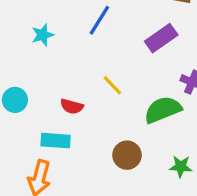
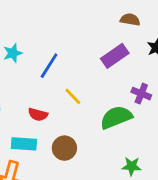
blue line: (99, 20) -> (49, 66), moved
brown circle: (127, 155) -> (64, 148), moved

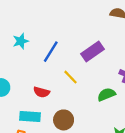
purple rectangle: (115, 56) -> (93, 52), moved
green semicircle: (116, 117) -> (106, 94), size x0.7

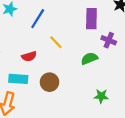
purple rectangle: (93, 52) -> (91, 19), moved, turned -54
red semicircle: (42, 92) -> (29, 56), turned -32

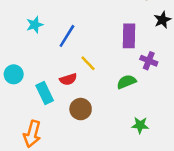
red semicircle: (29, 56) -> (68, 79), moved
cyan rectangle: (18, 79) -> (45, 93), moved, turned 60

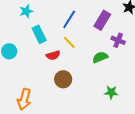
blue line: (67, 36) -> (69, 19), moved
purple rectangle: (129, 36) -> (102, 20), turned 30
cyan rectangle: (45, 93) -> (39, 34), moved

